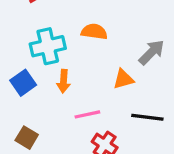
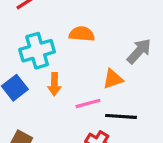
pink line: (87, 114) -> (88, 103), moved
black line: (147, 117) -> (121, 116), moved

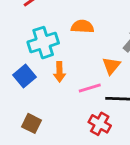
orange triangle: (113, 79) -> (111, 66), turned -30

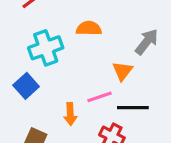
orange arrow: (59, 72) -> (70, 114), moved

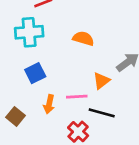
cyan cross: (46, 48) -> (29, 32), moved
blue square: (26, 86) -> (35, 73), moved

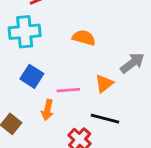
blue square: (35, 73) -> (32, 76), turned -30
pink line: (77, 97) -> (68, 90), moved

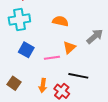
orange triangle: (104, 83) -> (69, 47), moved
orange arrow: (47, 110) -> (43, 85), moved

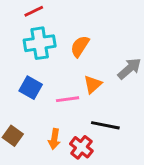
cyan cross: (19, 20) -> (40, 43), moved
orange semicircle: (60, 21) -> (80, 46), turned -70

